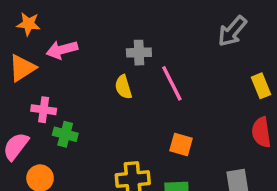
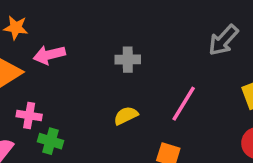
pink line: (172, 83) -> (184, 104), moved, turned 57
yellow semicircle: (123, 87) -> (126, 116), moved, turned 80

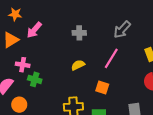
gray arrow: (223, 40) -> (122, 30), moved
pink arrow: (49, 55) -> (34, 30), turned -36

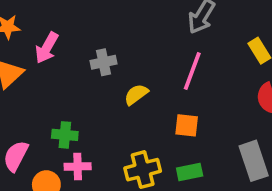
gray cross: (79, 33) -> (103, 62), moved
pink cross: (23, 65) -> (78, 166), moved

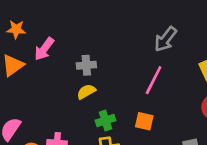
yellow semicircle: (136, 94) -> (86, 92), moved
green cross: (65, 135) -> (105, 120), moved, turned -30

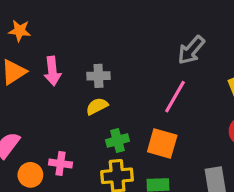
pink arrow: (44, 49) -> (52, 71), moved, turned -45
orange square: (144, 121) -> (162, 144), size x1.4

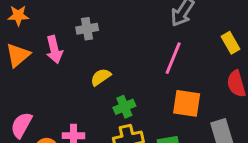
gray cross: (98, 76) -> (87, 29), moved
orange square: (162, 144) -> (187, 103), moved

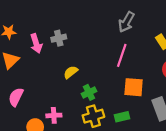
pink arrow: (54, 50) -> (36, 44), moved
pink semicircle: (21, 125) -> (16, 97), moved

